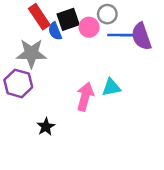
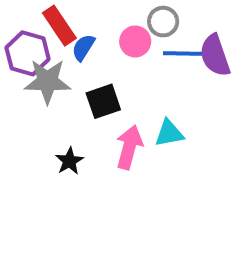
black square: (68, 19) -> (103, 101), moved
blue semicircle: (55, 31) -> (83, 47), turned 54
purple hexagon: (18, 83) -> (28, 53), moved
black star: (46, 127) -> (69, 161), moved

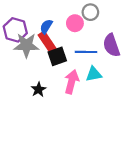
red rectangle: (59, 26) -> (47, 42), moved
blue line: (183, 53) -> (86, 52), moved
purple semicircle: (215, 55) -> (111, 45), moved

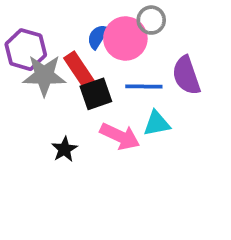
pink circle: (75, 23) -> (125, 39), size x1.5
blue semicircle: (46, 27) -> (98, 37), moved
pink arrow: (72, 82) -> (120, 136), turned 100

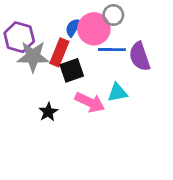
red rectangle: (79, 70) -> (59, 52), turned 56
blue line: (144, 86) -> (112, 50), moved

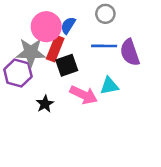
pink circle: (94, 29) -> (46, 27), moved
purple hexagon: (19, 37) -> (18, 73), moved

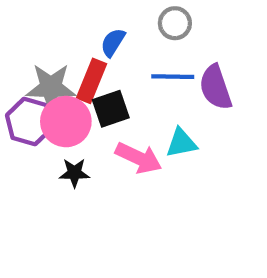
pink circle: (46, 27) -> (66, 122), moved
black star: (45, 104) -> (74, 173), turned 30

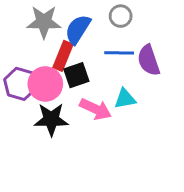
blue semicircle: (113, 42) -> (78, 29), size x1.5
gray star: (51, 87) -> (44, 22), moved
black star: (74, 173) -> (51, 119), size x1.6

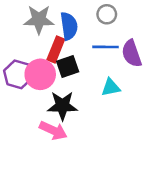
blue semicircle: (78, 29) -> (69, 26), turned 140
pink arrow: (95, 109) -> (53, 130), moved
black star: (51, 119) -> (62, 106), moved

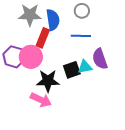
purple semicircle: (132, 53) -> (100, 59), moved
black square: (68, 67) -> (72, 70), moved

